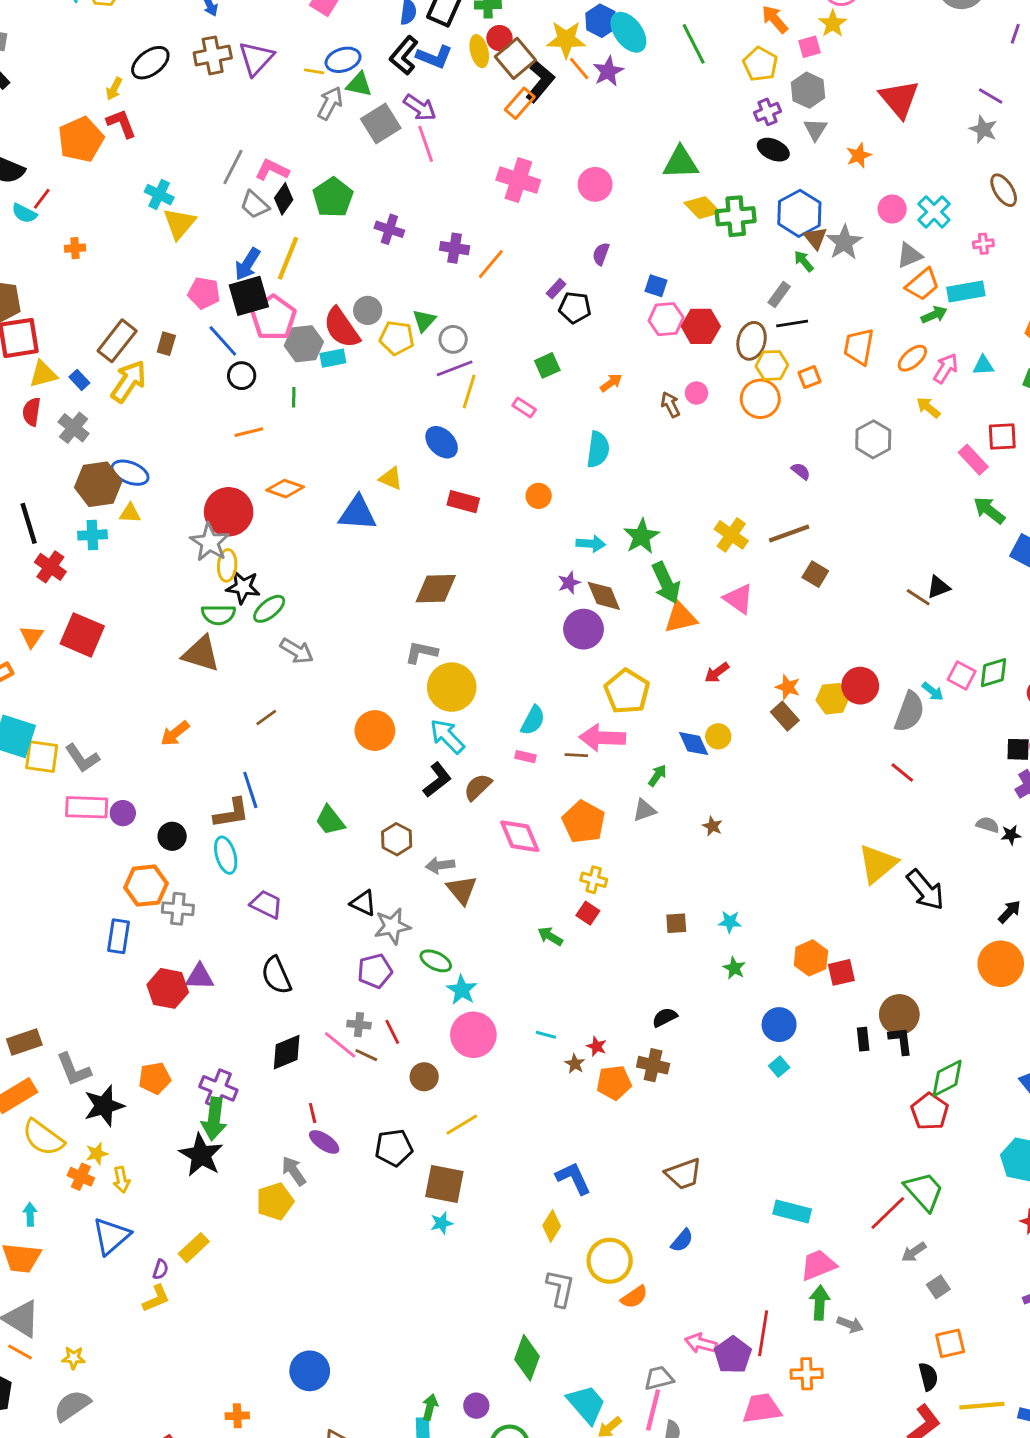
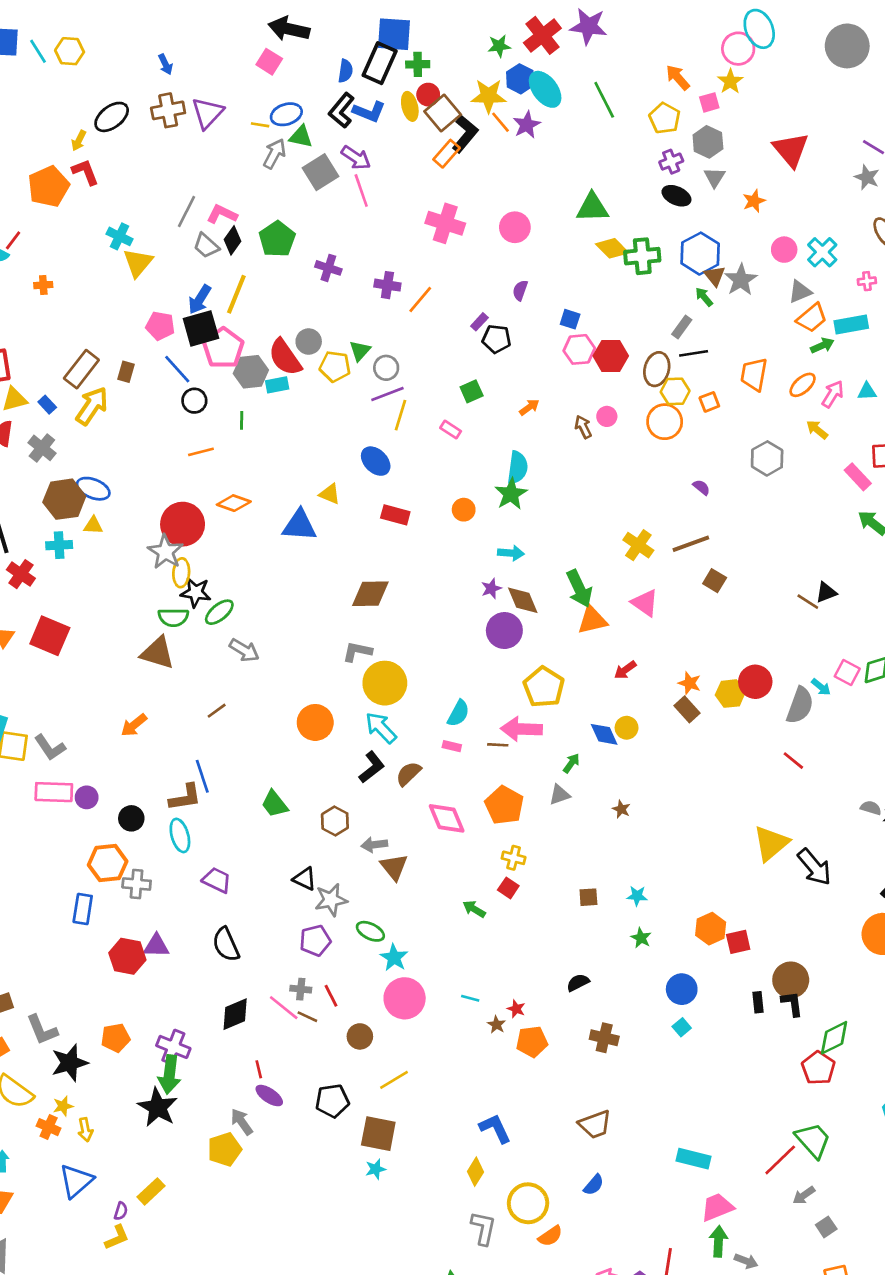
green star: (641, 536) -> (511, 494), moved
brown cross: (653, 1065) -> (604, 1038), moved

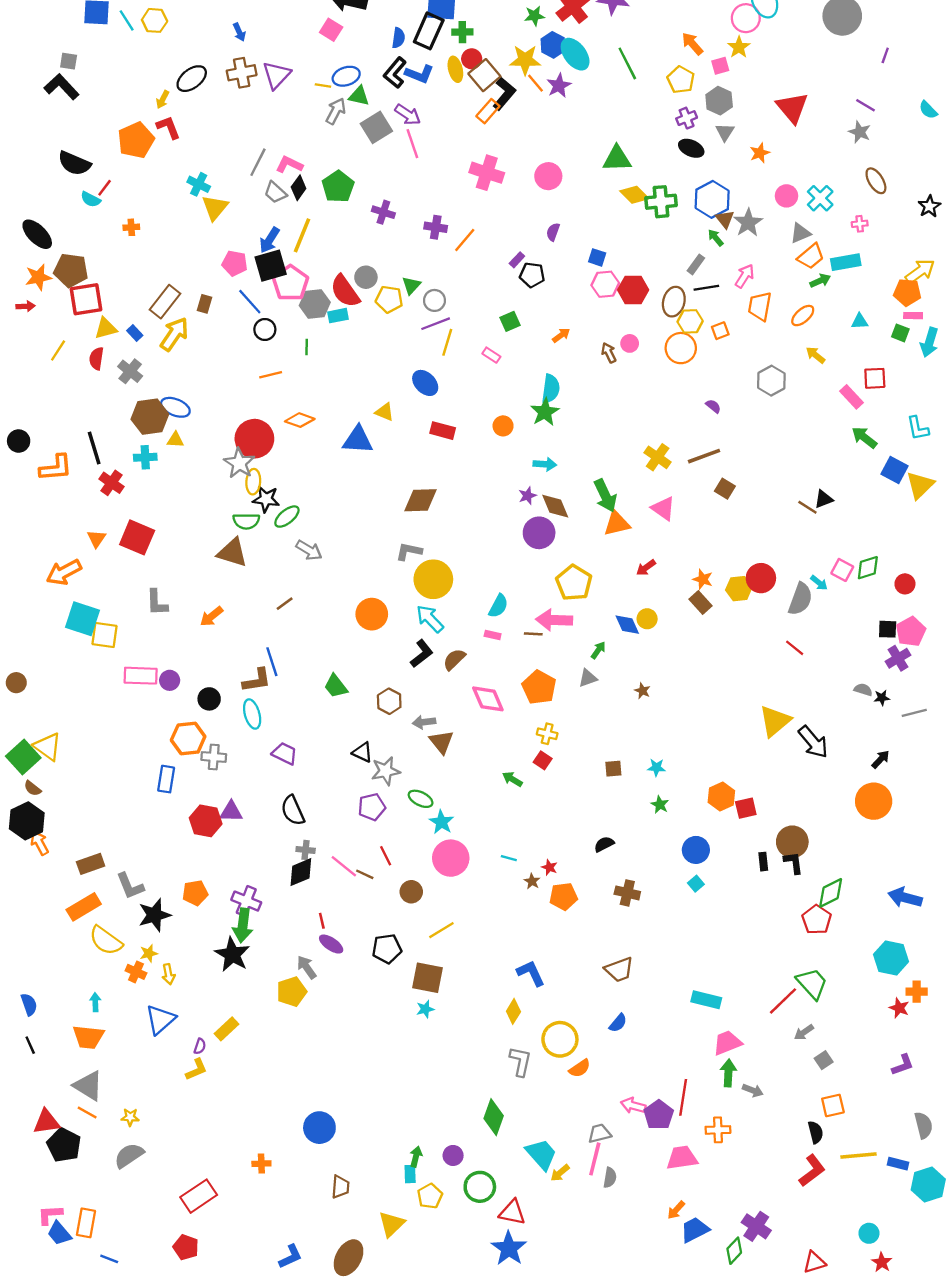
pink arrow: (833, 394) -> (745, 276), moved
gray L-shape: (50, 747) -> (157, 602), moved, turned 32
gray cross: (301, 989) -> (306, 850), moved

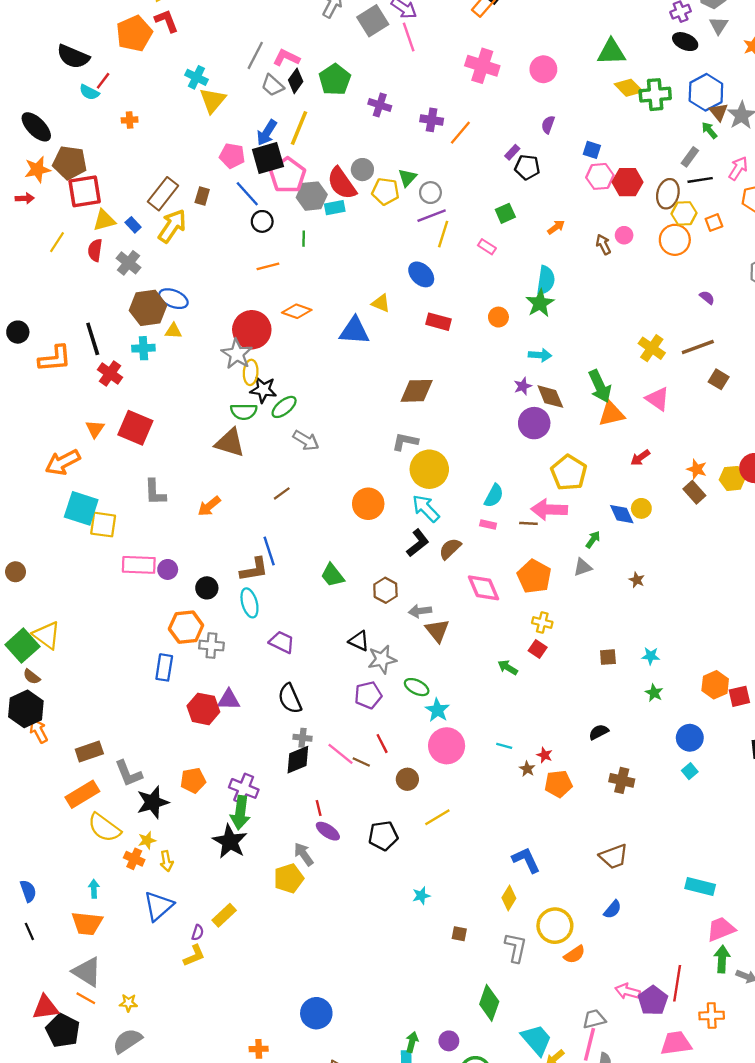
brown square: (428, 978) -> (459, 934), moved, size x0.5

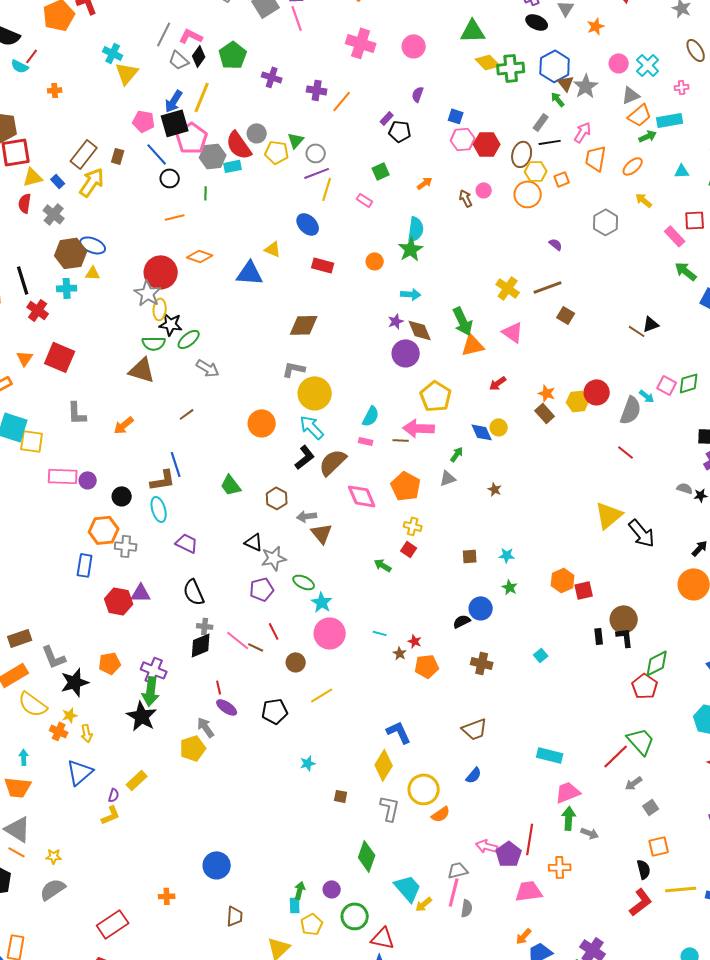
brown semicircle: (450, 549) -> (333, 462), size x1.4
blue circle: (690, 738) -> (481, 608), moved
yellow diamond: (509, 898) -> (384, 765), size x1.4

